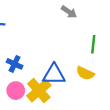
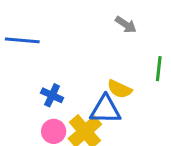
yellow semicircle: (85, 73) -> (120, 89), moved

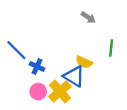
blue line: (22, 40) -> (16, 50), moved, turned 40
blue triangle: (105, 109) -> (74, 76), turned 30

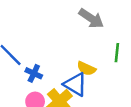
gray arrow: (88, 17) -> (91, 18), size x1.5

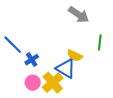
blue cross: (34, 73) -> (32, 60), turned 32

